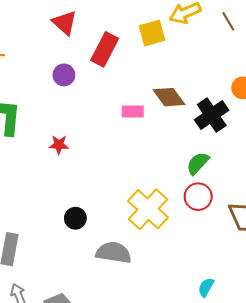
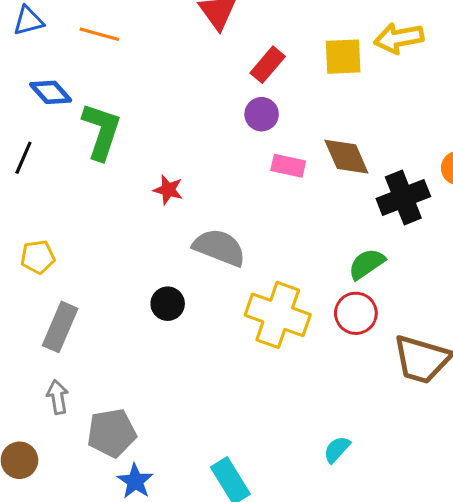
red rectangle: (105, 49) -> (268, 65), size x0.7
purple circle: (64, 75) -> (262, 114), moved
yellow cross: (148, 209) -> (278, 315), turned -36
gray semicircle: (113, 253) -> (219, 247), moved

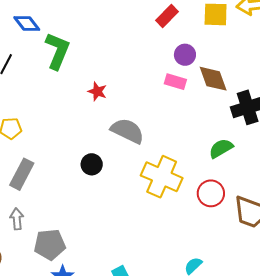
purple circle: (262, 114) -> (185, 55), moved
red circle: (356, 313) -> (211, 193), moved

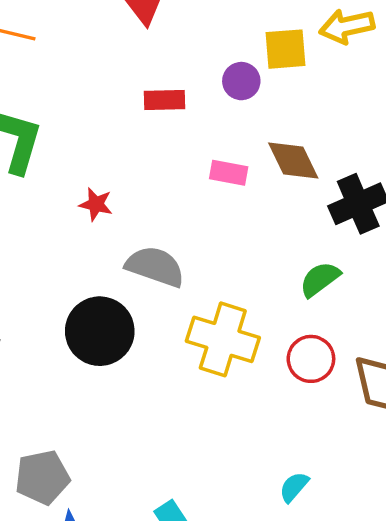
red rectangle: (167, 16) -> (164, 100), moved, turned 50
purple circle: (185, 55) -> (241, 81), moved
black circle: (92, 164) -> (100, 331), size x1.8

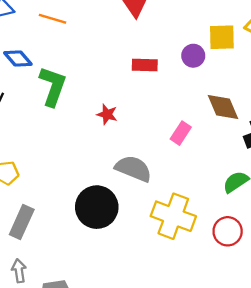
pink rectangle: (229, 173) -> (181, 133), moved, turned -70
red star: (96, 204) -> (107, 114), moved

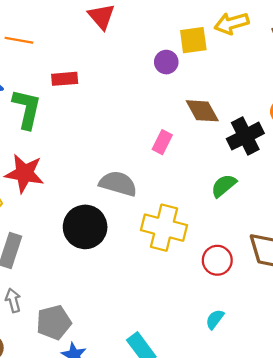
red rectangle: (145, 65) -> (65, 79), moved
red star: (107, 114) -> (24, 173), moved, size x1.8
red circle: (228, 231) -> (217, 260), moved

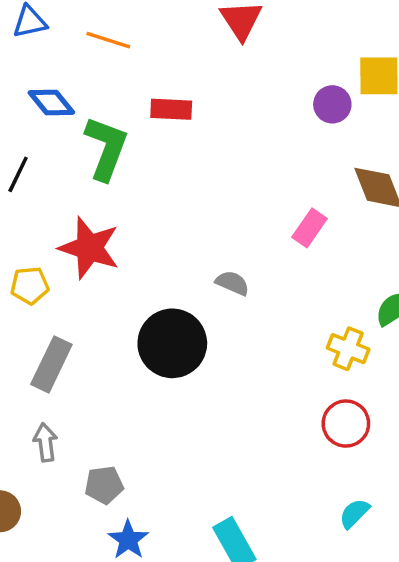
gray semicircle: (118, 184) -> (232, 283), size x0.6
yellow cross: (164, 228) -> (348, 349), moved, size x0.6
red circle: (217, 260) -> (346, 424), moved
gray pentagon: (54, 322) -> (104, 485), size x0.7

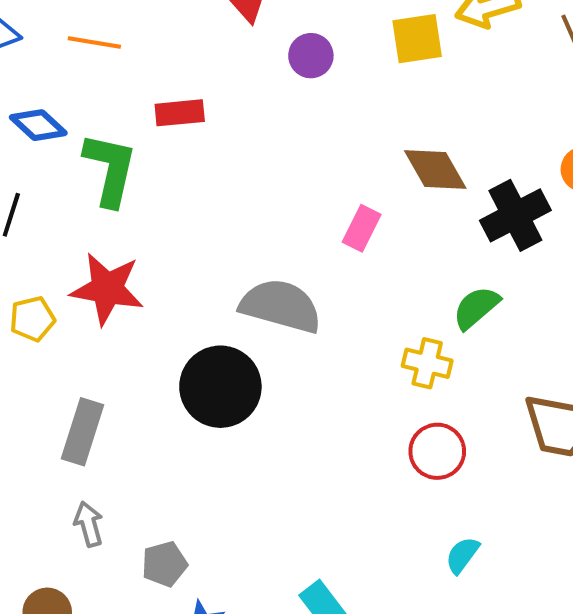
purple circle: (332, 104) -> (311, 56), moved
gray semicircle: (232, 283) -> (281, 306), size x2.0
yellow pentagon: (30, 285) -> (32, 319), moved

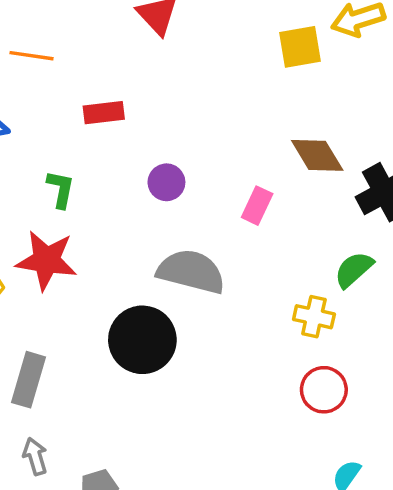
purple circle: (311, 56) -> (166, 182), moved
green L-shape: (110, 169) -> (61, 189), moved, size x0.6

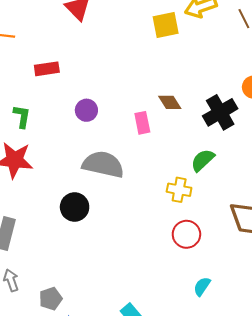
brown diamond: (317, 155) -> (170, 102), moved, size x0.7
pink rectangle: (257, 206) -> (142, 123), turned -35
black circle: (142, 340) -> (75, 207), size x0.7

